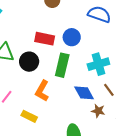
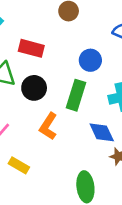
red rectangle: (45, 39) -> (31, 48), moved
yellow rectangle: (29, 116) -> (19, 165), moved

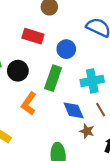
red rectangle: (31, 48) -> (33, 36), moved

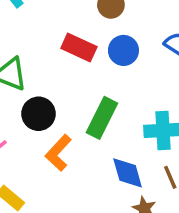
blue circle: (66, 49) -> (123, 50), moved
black circle: (18, 71) -> (38, 114), moved

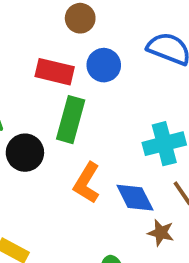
green rectangle: (102, 118) -> (71, 120), moved
orange L-shape: (58, 153) -> (87, 183), moved

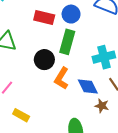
green rectangle: (71, 120) -> (67, 42), moved
black circle: (25, 153) -> (44, 60), moved

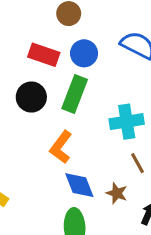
black circle: (44, 60) -> (31, 97), moved
blue diamond: (88, 87) -> (79, 185), moved

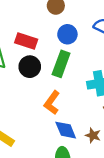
red rectangle: (44, 55) -> (26, 41), moved

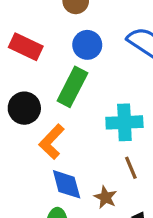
black circle: (30, 67) -> (24, 108), moved

